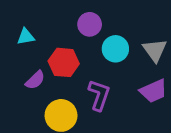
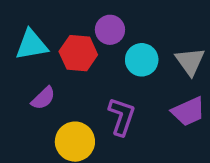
cyan triangle: (26, 37) -> (32, 45), size x1.5
red hexagon: (64, 62) -> (78, 53), moved

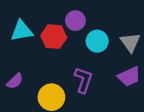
purple semicircle: (43, 98) -> (15, 81), moved

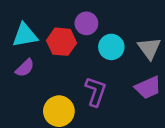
purple semicircle: (15, 81) -> (25, 68), moved

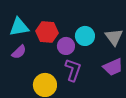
purple circle: (86, 23) -> (66, 46), moved

